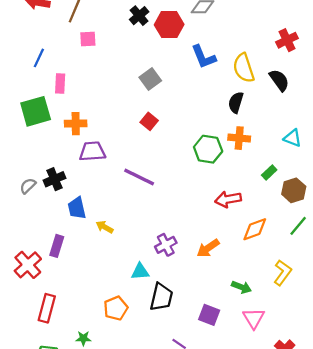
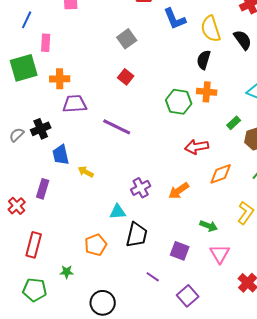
red cross: (28, 265) -> (17, 206), size x0.7

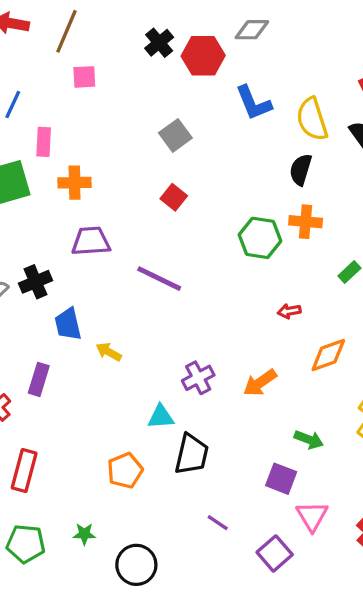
orange cross: (60, 79) -> (75, 183), moved
red arrow: (197, 147) -> (289, 311), size x0.6
purple square: (180, 251) -> (281, 479), moved
pink triangle: (220, 254) -> (312, 516), moved
green star: (67, 272) -> (84, 534), moved

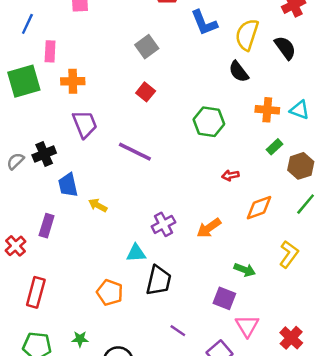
yellow semicircle: (312, 119) -> (247, 35), turned 36
black semicircle: (301, 170) -> (239, 72), turned -55
orange cross: (306, 222) -> (267, 110), moved
purple trapezoid: (91, 241) -> (85, 124), turned 72
orange pentagon: (125, 471) -> (110, 292), turned -30

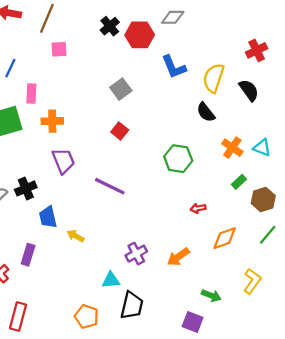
orange cross: (267, 110) -> (232, 148), turned 30

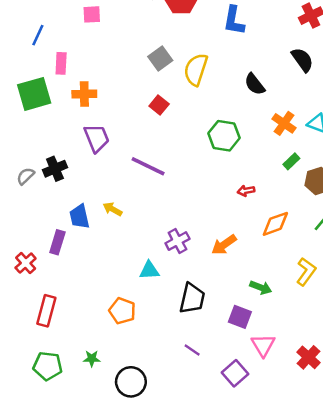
blue L-shape: (174, 67) -> (234, 21), moved, turned 32
yellow semicircle: (214, 78) -> (196, 69), moved
blue trapezoid: (48, 217) -> (79, 216), moved
yellow arrow: (76, 236) -> (113, 209), moved
black trapezoid: (132, 305) -> (192, 299), moved

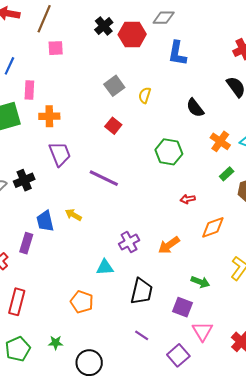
yellow semicircle: (196, 69) -> (145, 95), size x0.6
green pentagon: (48, 366) -> (18, 349), turned -30

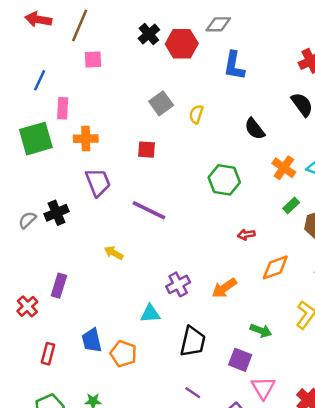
red square: (113, 126) -> (146, 150), moved, turned -35
blue trapezoid: (45, 221) -> (92, 340), moved
red rectangle: (17, 302) -> (48, 354), size x0.7

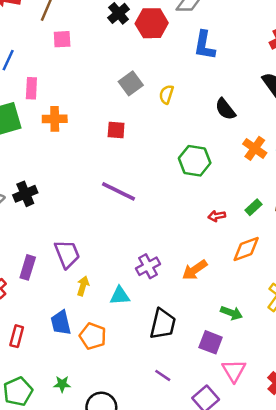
purple trapezoid: (98, 182) -> (67, 254), moved
green rectangle: (291, 205) -> (254, 207), moved
yellow arrow: (114, 253) -> (83, 286), moved, turned 78

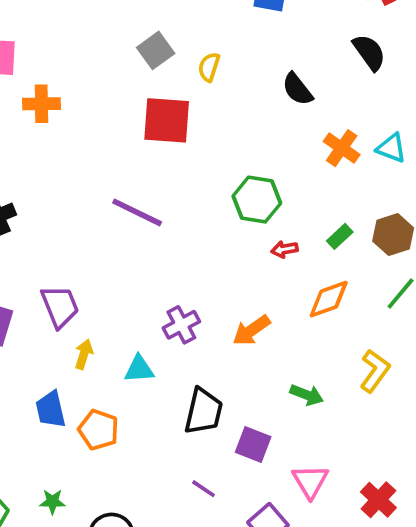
red square: (116, 130) -> (167, 120), moved, size x1.8
green hexagon: (195, 161) -> (257, 200), moved
purple square: (211, 342) -> (253, 445), moved

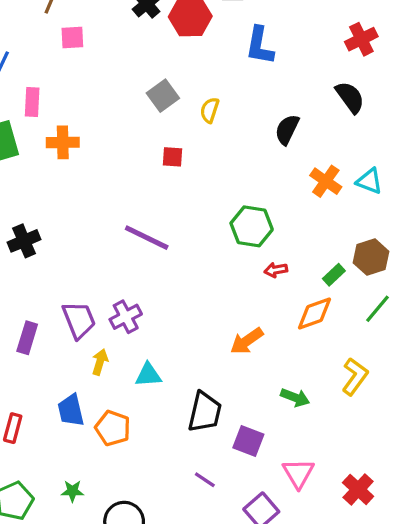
black semicircle: (297, 89) -> (287, 130), turned 64
red square: (167, 120) -> (172, 157), size x0.5
green rectangle: (340, 236) -> (334, 275), moved
purple cross: (181, 325) -> (126, 317), moved

